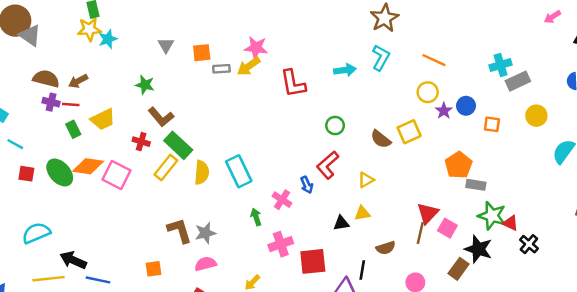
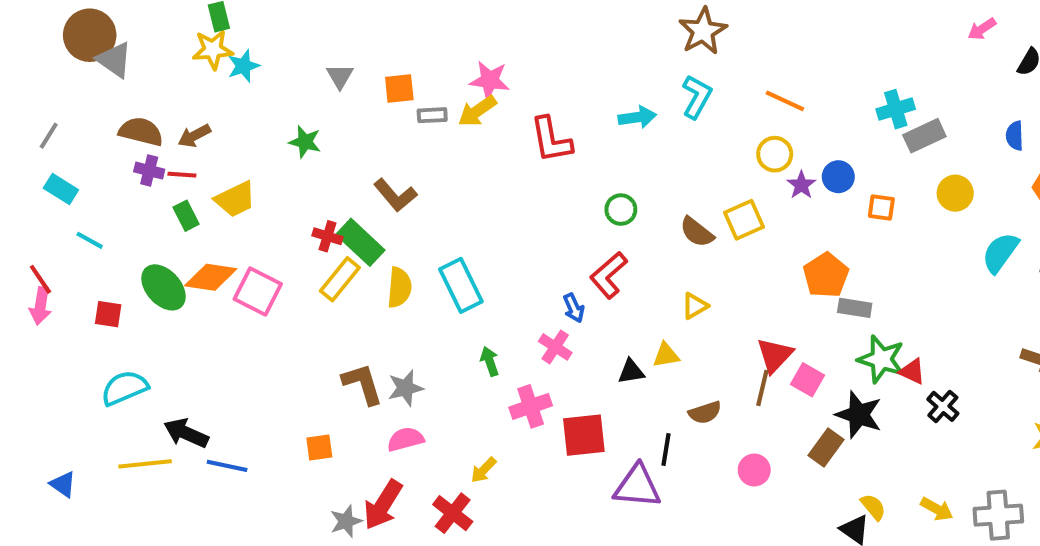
brown L-shape: (161, 117) -> (395, 195), moved
red cross: (141, 142) -> (328, 236), moved
red square: (26, 174) -> (108, 314), moved
yellow triangle: (366, 180) -> (695, 306), moved
pink cross: (282, 200) -> (555, 347), moved

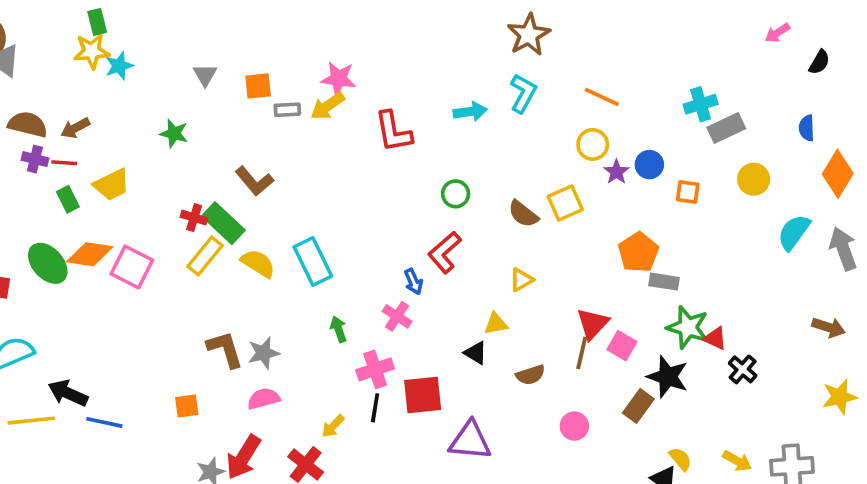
yellow semicircle: (399, 287) -> (258, 263), turned -63
black triangle: (631, 372) -> (476, 353), moved, turned 40
black line: (666, 449) -> (375, 408), moved

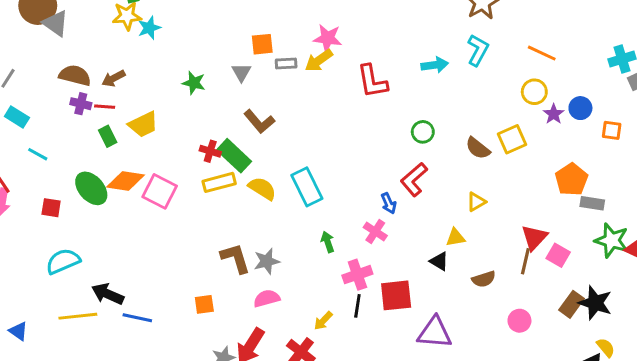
gray triangle: (205, 75) -> (241, 72), moved
yellow rectangle: (205, 256) -> (219, 182), turned 36
black star: (668, 377) -> (595, 303), moved

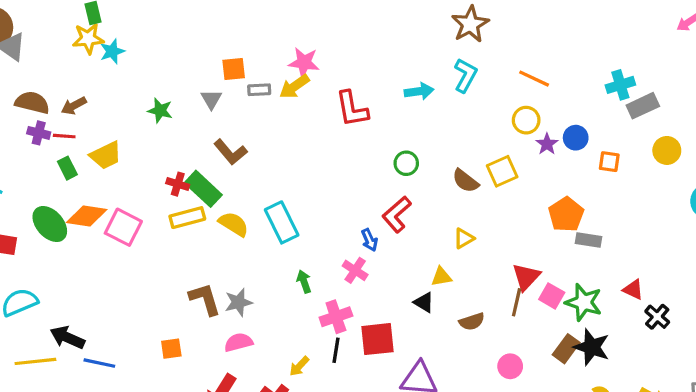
green star: (612, 240) -> (584, 302), moved

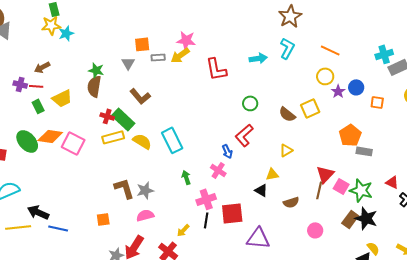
brown semicircle: (32, 103) -> (94, 86), moved, turned -95

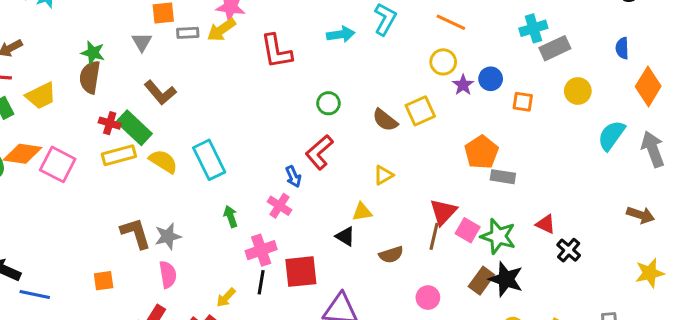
pink semicircle: (145, 215) -> (168, 275), turned 96

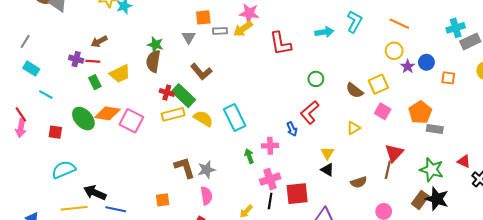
pink cross: (280, 206) -> (270, 146), moved, turned -35
yellow triangle: (362, 212) -> (327, 153), moved, turned -48
pink square: (468, 230) -> (383, 111), moved

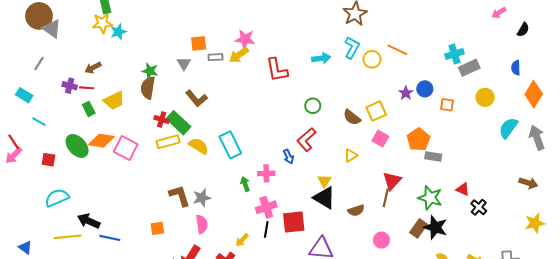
gray line: (25, 41) -> (39, 63), moved
yellow circle: (394, 51) -> (372, 59), moved
pink arrow: (21, 128) -> (14, 155), turned 36
black triangle: (327, 170) -> (324, 198), size x1.6

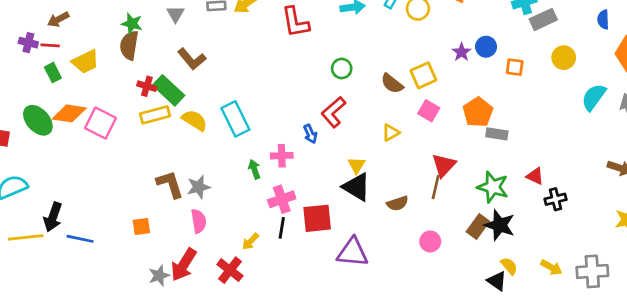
black cross: (479, 207) -> (556, 199), turned 35
black arrow: (89, 221) -> (53, 217), turned -95

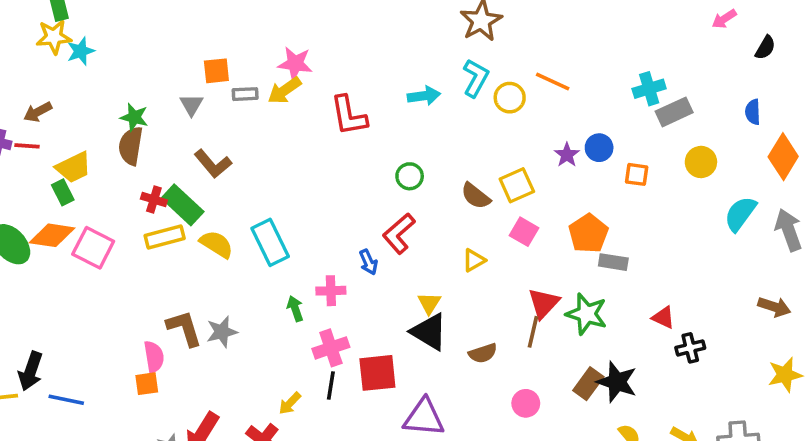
green rectangle: (53, 73) -> (63, 192), moved
green star: (493, 187) -> (587, 314), moved
pink semicircle: (199, 221) -> (154, 357), moved

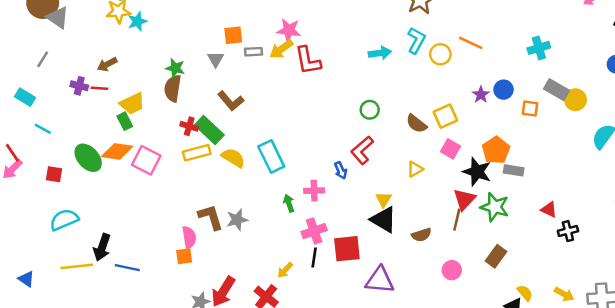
gray rectangle: (674, 112) -> (557, 90), moved, turned 55
red L-shape: (349, 115) -> (308, 61), moved
black star: (617, 382) -> (477, 172), moved

